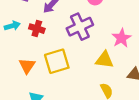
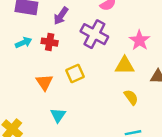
purple cross: (80, 27) -> (94, 34), turned -30
yellow square: (57, 61) -> (75, 74), size x0.7

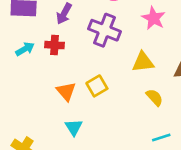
pink star: (139, 40) -> (154, 18), moved
yellow square: (75, 74) -> (97, 86), moved
orange triangle: (44, 82) -> (66, 91), moved

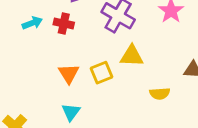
yellow triangle: (143, 62) -> (132, 56), moved
yellow semicircle: (155, 97) -> (160, 94), turned 120

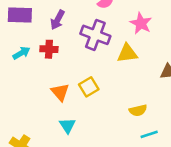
yellow triangle: (132, 56) -> (127, 53), moved
yellow semicircle: (160, 94) -> (138, 110), moved

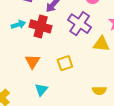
red cross: (49, 49) -> (41, 26), size x1.5
orange triangle: (60, 92) -> (32, 61), moved

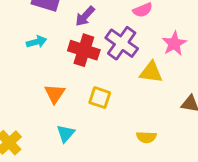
red cross: (41, 26) -> (84, 50), moved
yellow square: (65, 63) -> (100, 98), turned 35

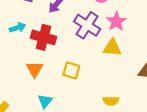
pink star: (174, 44) -> (116, 21), moved
red cross: (84, 50) -> (44, 37), moved

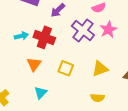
cyan arrow: (18, 28) -> (21, 36), moved
yellow triangle: (112, 48) -> (100, 69), moved, turned -30

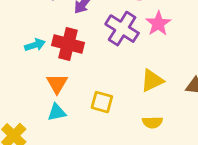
yellow square: (66, 68) -> (102, 102), moved
cyan triangle: (41, 93) -> (57, 112), moved, turned 40

